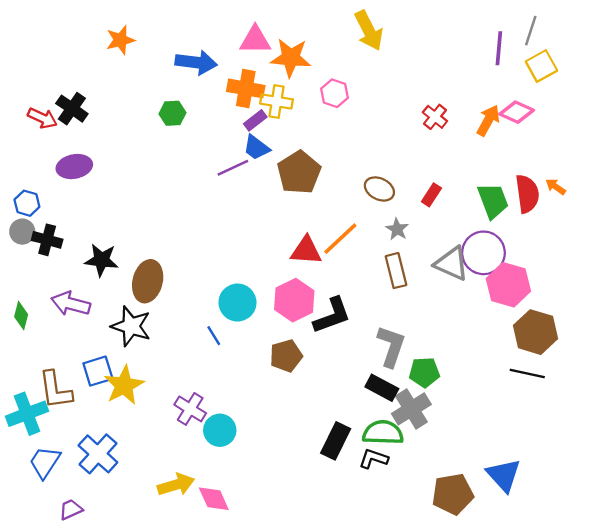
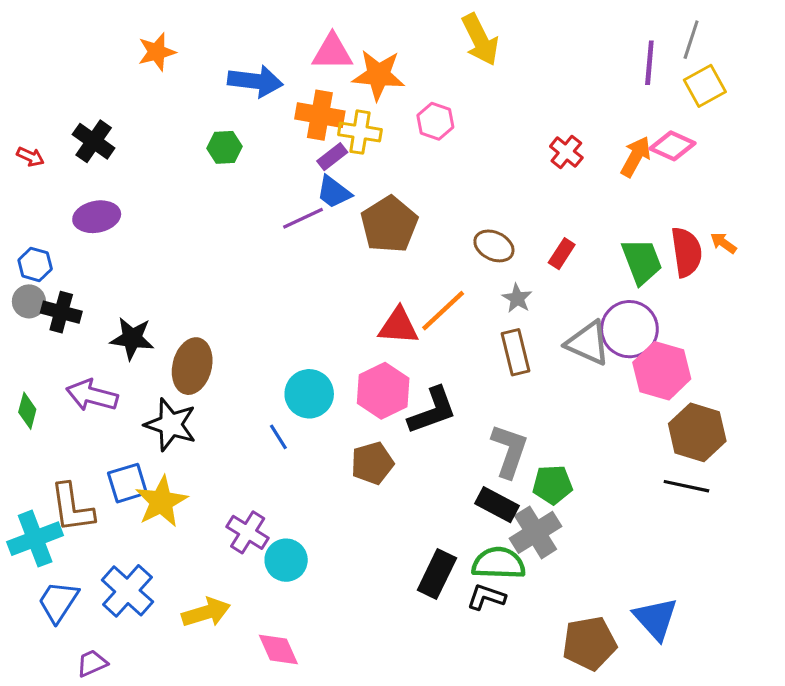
red arrow: (42, 118) -> (30, 157), moved, size x0.7
yellow arrow: (176, 485) -> (206, 612), moved

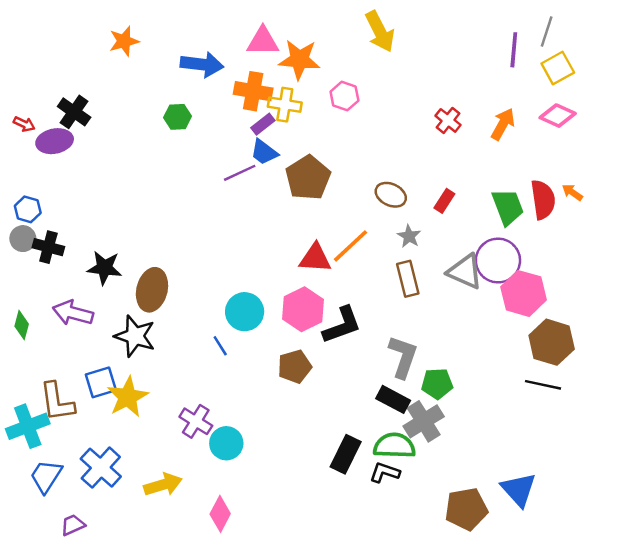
pink diamond: (673, 146) -> (558, 116), moved
purple ellipse: (97, 217) -> (55, 141), moved
pink diamond: (278, 649) -> (220, 514), turned 52

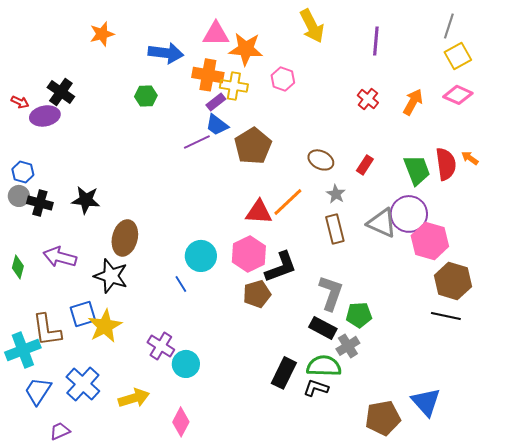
purple line: (514, 50) -> (376, 41), moved
black star: (104, 268) -> (86, 200), moved
brown pentagon: (295, 367) -> (257, 294), moved
gray cross: (424, 421) -> (348, 346), size x0.7

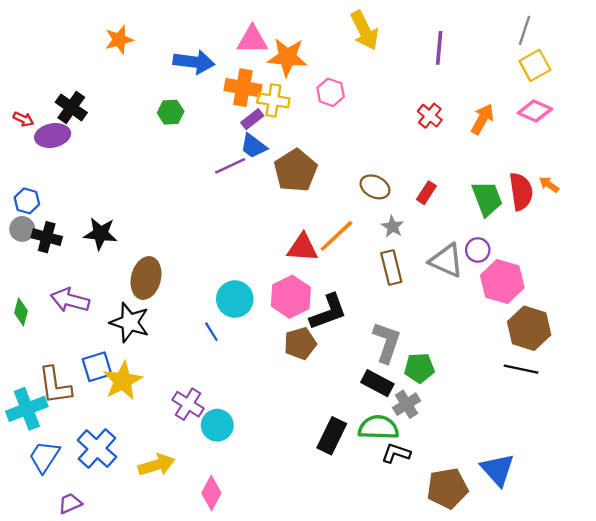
purple circle: (409, 214) -> (478, 250), size x0.6
black L-shape: (316, 388) -> (396, 453), moved

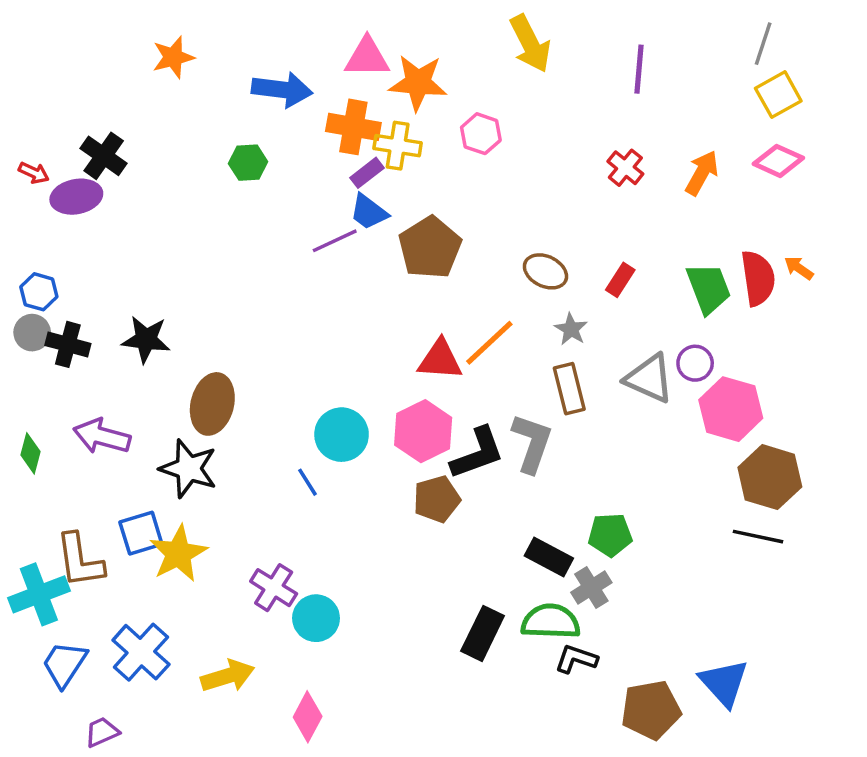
gray L-shape: (387, 342) -> (532, 443), moved

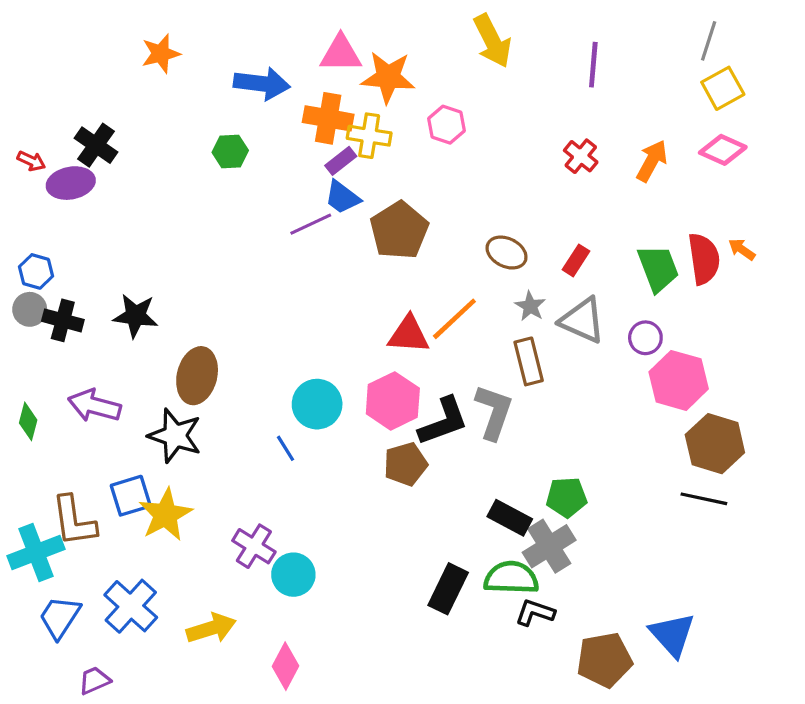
gray triangle: (649, 378) -> (582, 320), moved
gray cross: (591, 588) -> (549, 546), size x1.4

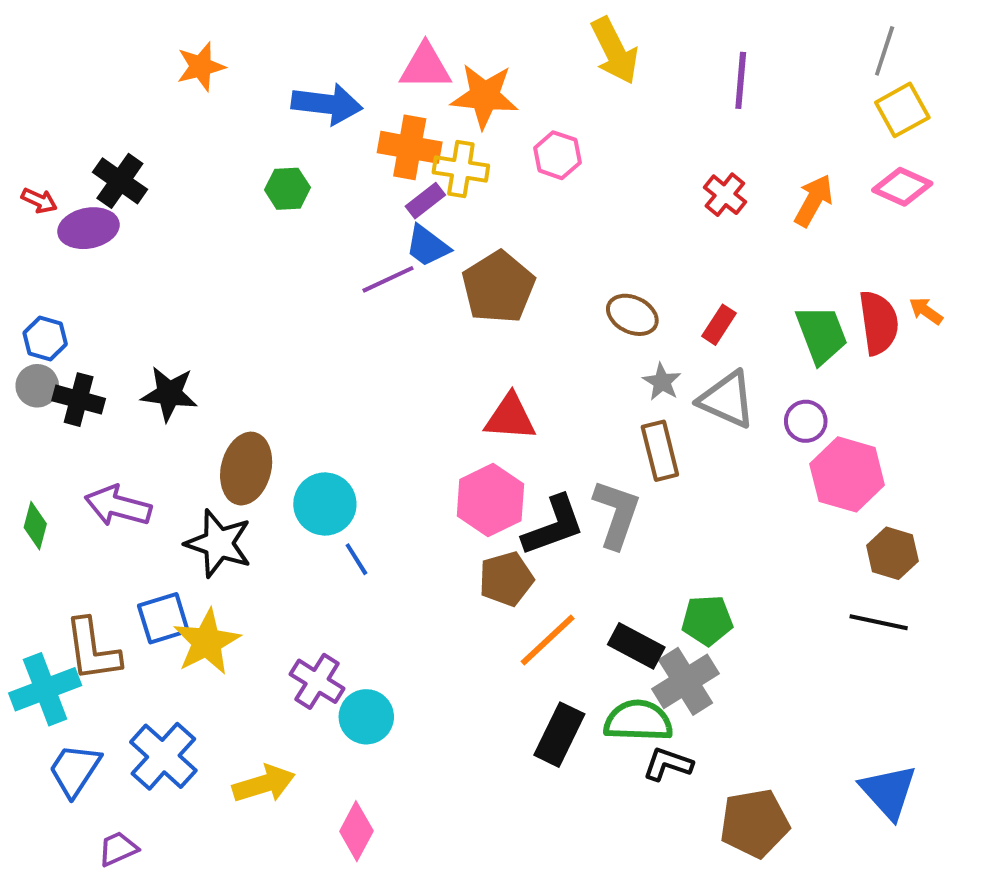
orange line: (454, 319) -> (548, 640), moved
cyan circle: (317, 404) -> (325, 504), moved
brown hexagon: (715, 444) -> (892, 553), size x0.7
blue triangle: (672, 635) -> (888, 792), moved

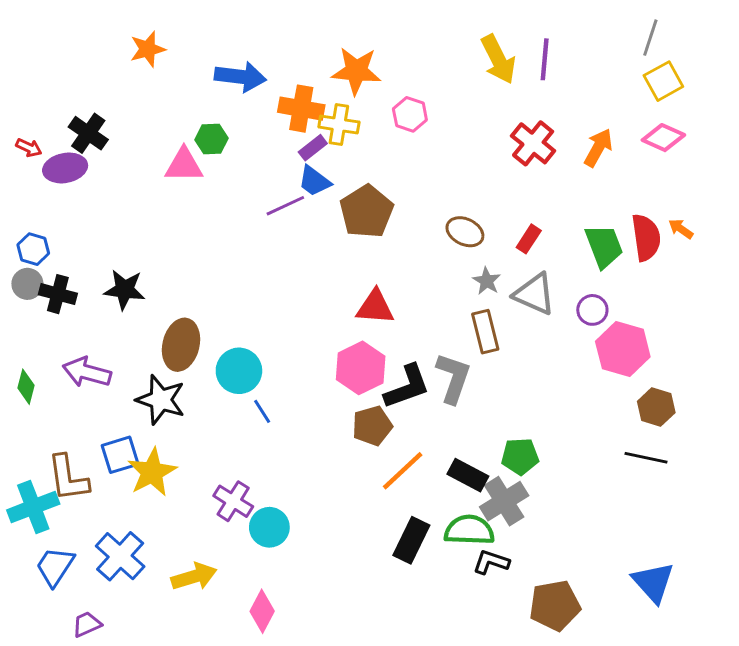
yellow arrow: (615, 51) -> (498, 59), moved
pink triangle: (425, 67) -> (184, 165), moved
red cross: (725, 195) -> (533, 143), size x1.4

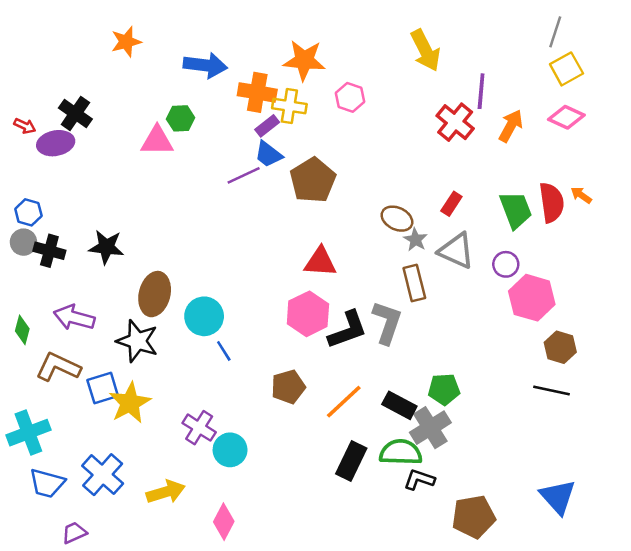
purple line: (545, 59) -> (481, 91), moved
brown ellipse: (465, 232) -> (397, 219), moved
brown pentagon: (372, 426) -> (288, 387), moved
brown L-shape: (68, 478) -> (58, 367), moved, turned 123
blue trapezoid: (55, 566) -> (47, 483), turned -108

